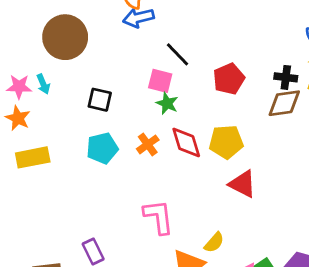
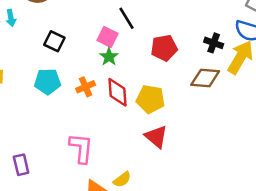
black cross: (286, 77) -> (214, 43), moved

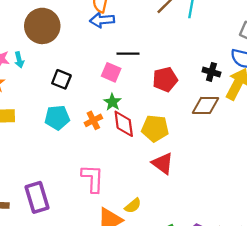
black line: (127, 18) -> (128, 54), turned -55
green star: (109, 57) -> (112, 102), moved
purple rectangle: (21, 165) -> (37, 197), size x1.5

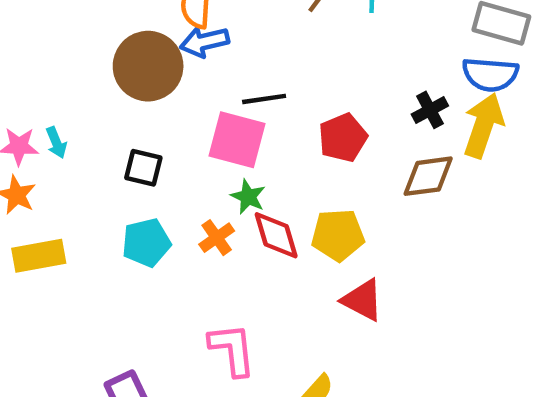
brown circle: (42, 26) -> (148, 66), moved
pink square: (111, 72) -> (237, 140), size x1.5
black cross: (211, 72) -> (430, 110), turned -36

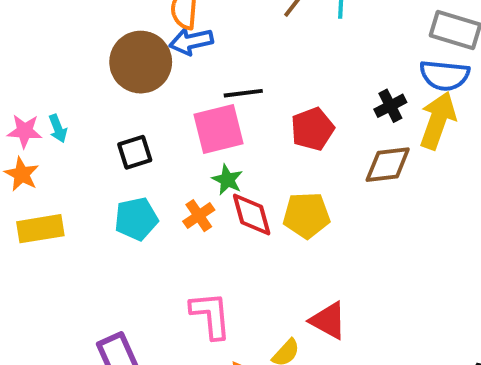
pink square: (237, 140) -> (218, 129), turned -30
black square: (143, 168) -> (135, 152), turned -32
red triangle: (363, 300) -> (328, 321), moved

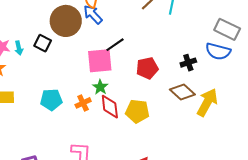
blue arrow: (191, 41) -> (93, 14), turned 50
black line: (243, 93) -> (115, 45), turned -36
yellow arrow: (438, 120) -> (207, 102), moved
black square: (135, 152) -> (43, 43), moved, turned 36
brown diamond: (388, 165) -> (182, 92), turned 40

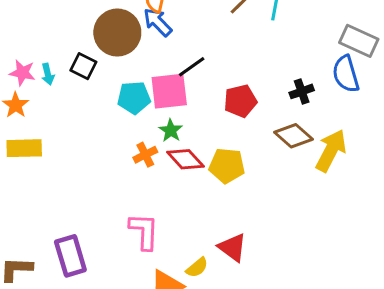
blue semicircle: (218, 51) -> (346, 74), turned 60
cyan pentagon: (51, 100) -> (134, 98), moved
red diamond: (110, 107) -> (185, 159), turned -35

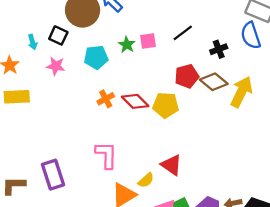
black line: (192, 67) -> (183, 33), moved
pink star: (22, 73) -> (56, 66), moved
pink square: (169, 91) -> (148, 41), moved, size x0.6
red pentagon: (240, 101) -> (187, 76), moved
green star: (171, 131) -> (127, 45), moved

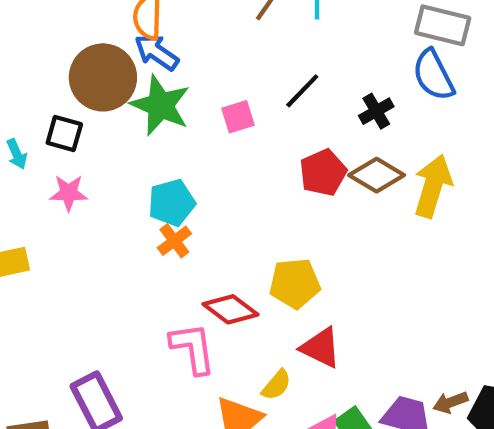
green star: (127, 45) -> (160, 105), moved, size x1.8
cyan pentagon: (96, 57) -> (172, 203), moved
red diamond: (135, 101) -> (230, 309), moved
yellow pentagon: (166, 105) -> (295, 283), moved

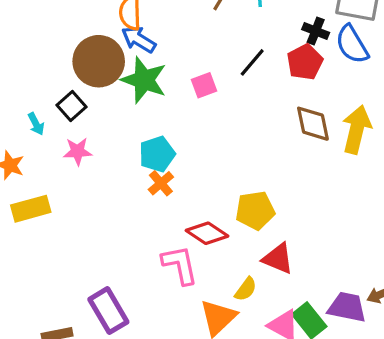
black cross: (376, 111) -> (316, 31), moved, turned -35
black square: (64, 134) -> (72, 106), turned 36
red pentagon: (323, 173) -> (305, 62), moved
brown diamond: (377, 175) -> (313, 124), turned 51

